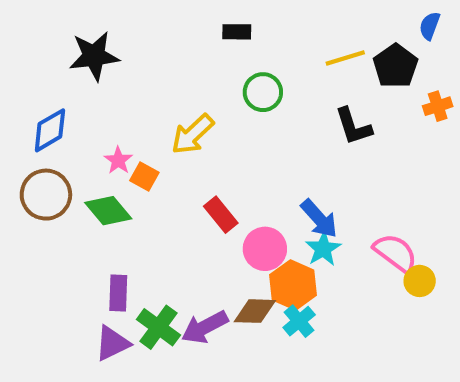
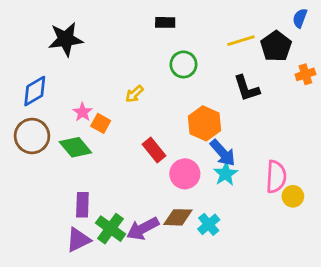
yellow arrow: (193, 134) -> (134, 94), size x0.6
pink semicircle: (395, 253) -> (276, 177), turned 56
orange hexagon: (293, 285) -> (204, 123), moved

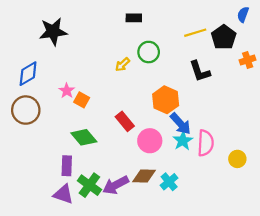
yellow arrow: (134, 94) -> (122, 65), moved
green diamond: (75, 147) -> (84, 137), moved
pink semicircle: (276, 177) -> (205, 143), moved
purple triangle: (78, 240) -> (63, 194), turned 45

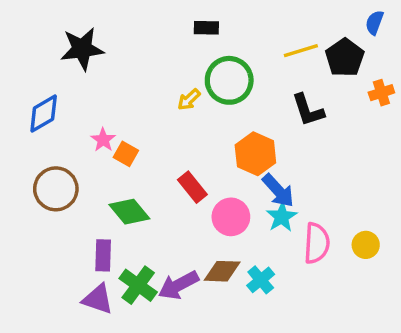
green circle: (149, 52) -> (229, 80), size x1.4
brown circle: (26, 110) -> (56, 189), moved
pink semicircle: (205, 143) -> (317, 243), moved

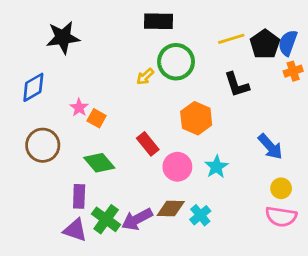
blue semicircle: (374, 23) -> (288, 43), moved, size x1.4
black rectangle: (206, 28) -> (159, 21), size x1.5
blue arrow: (278, 191) -> (270, 147), moved
pink semicircle: (317, 243) -> (281, 217), moved, turned 96

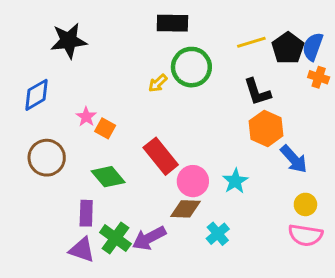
orange cross: (293, 71) -> (319, 77), turned 36
orange hexagon: (196, 118) -> (266, 128), moved
red rectangle: (148, 144) -> (161, 156), size x1.4
brown diamond: (171, 208) -> (186, 209), moved

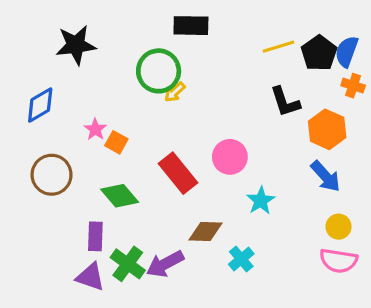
green circle: (191, 67) -> (159, 71), moved
orange hexagon: (266, 128) -> (327, 129), moved
pink circle: (193, 181) -> (230, 157), moved

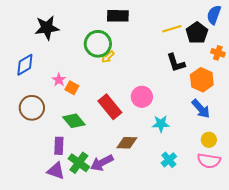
blue semicircle: (347, 52) -> (214, 15), moved
cyan star: (261, 201) -> (161, 124), turned 30
cyan cross: (241, 259) -> (169, 160), moved

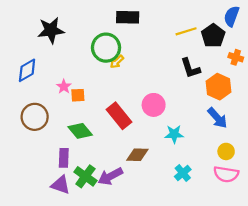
orange square: (72, 88) -> (78, 95), turned -32

